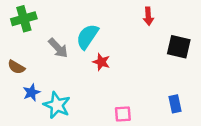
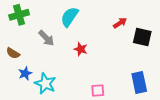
red arrow: (148, 16) -> (120, 23), moved, turned -120
cyan semicircle: (87, 37) -> (70, 17), moved
blue rectangle: (175, 104) -> (139, 82), size x1.5

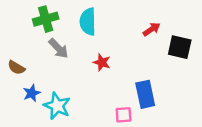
green cross: (19, 15) -> (46, 19), moved
cyan semicircle: (70, 17) -> (88, 22), turned -35
blue rectangle: (139, 82) -> (145, 94), moved

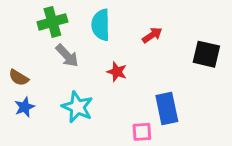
red arrow: (152, 29) -> (152, 35), moved
blue star: (32, 93) -> (25, 107), moved
cyan star: (57, 106) -> (77, 107), moved

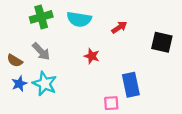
cyan semicircle: (101, 25) -> (79, 19), turned -80
gray arrow: (67, 56) -> (41, 51), moved
cyan star: (77, 107) -> (45, 84), moved

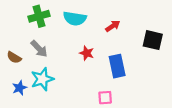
blue star: (19, 84) -> (20, 88), moved
cyan star: (45, 84) -> (42, 79), turned 30
blue rectangle: (131, 85) -> (117, 66), moved

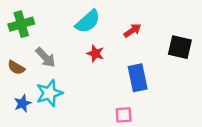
green cross: (39, 16) -> (21, 24), moved
cyan semicircle: (75, 18) -> (88, 22), turned -50
red star: (87, 53) -> (95, 53), moved

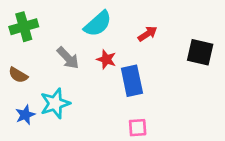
gray arrow: (46, 57) -> (68, 58), moved
blue rectangle: (138, 78) -> (132, 81), moved

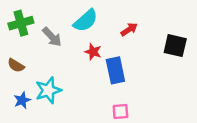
gray arrow: (68, 58) -> (52, 37), moved

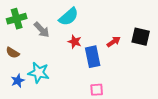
red arrow: (129, 29) -> (114, 42), moved
cyan star: (48, 90) -> (39, 73), turned 30

